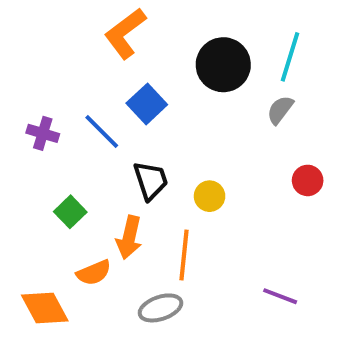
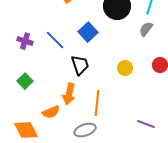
blue square: (147, 104) -> (88, 32), moved
yellow circle: (210, 196) -> (125, 68), moved
green square: (70, 212) -> (25, 81), moved

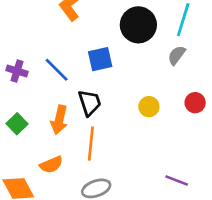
blue square: (88, 32) -> (100, 59), turned 30
orange arrow: (69, 94) -> (59, 120), moved
orange line: (97, 103) -> (91, 144), moved

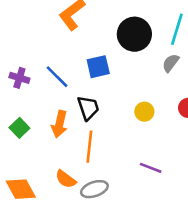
orange semicircle: (51, 165) -> (66, 179), moved, turned 60
purple line: (177, 181) -> (151, 168), moved

